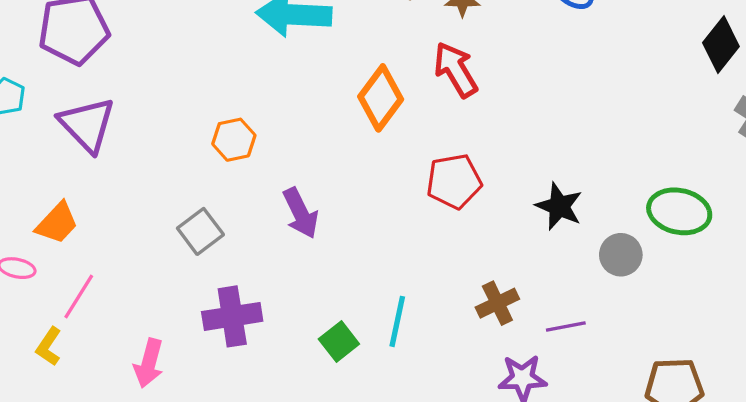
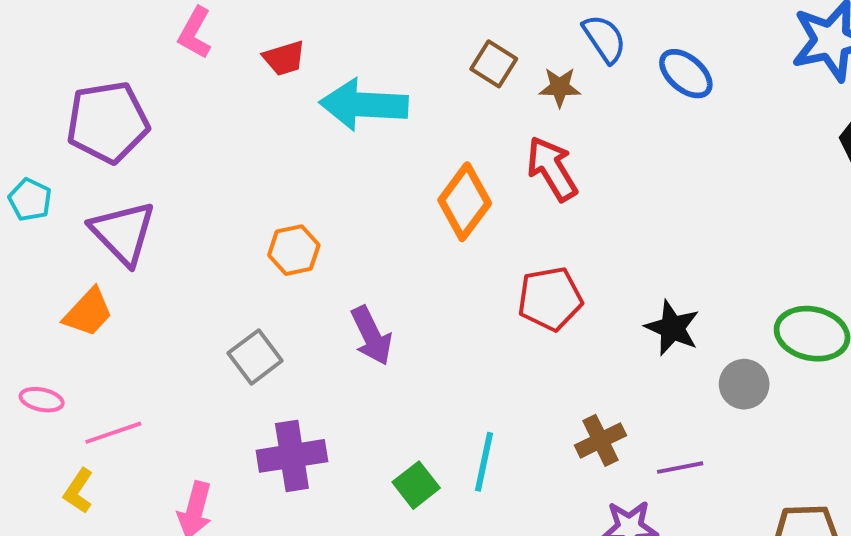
orange trapezoid: (57, 223) -> (88, 312), moved
pink line: (79, 296) -> (113, 433), turned 39

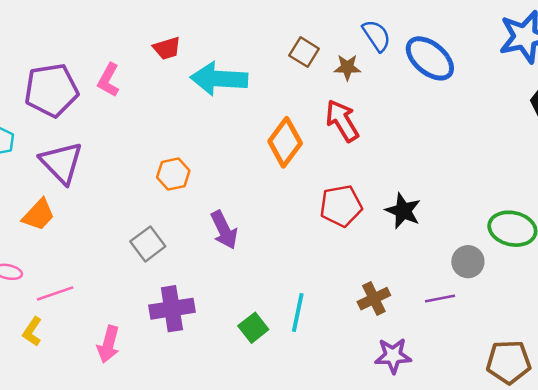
pink L-shape: (195, 33) -> (108, 80), moved
blue ellipse: (686, 74) -> (430, 58), size x1.4
black star: (672, 328) -> (403, 211), moved
purple line: (680, 468) -> (440, 299), moved

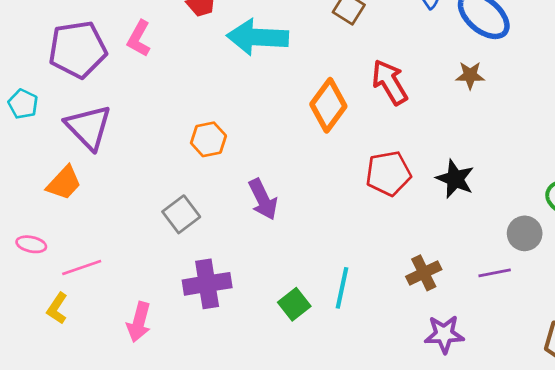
brown star: (347, 67) -> (470, 75), moved

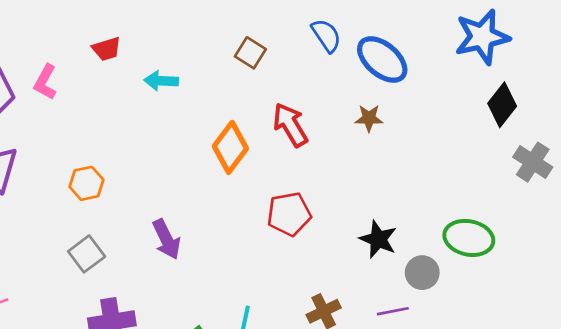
cyan arrow: (257, 37) -> (161, 81), size x0.6
orange hexagon: (208, 139) -> (87, 183), moved
black star: (455, 179) -> (378, 239), moved

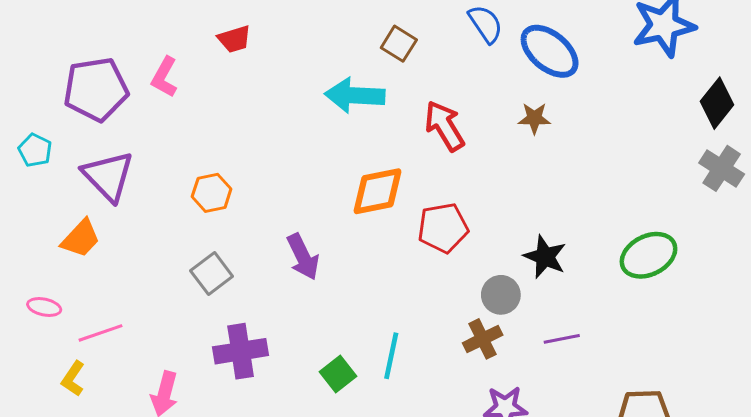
cyan arrow: (161, 81) -> (355, 95), moved, size x1.5
black diamond: (502, 105) -> (717, 103), moved
orange diamond: (230, 147) -> (378, 191), moved, turned 42
green ellipse: (469, 238) -> (648, 255), turned -39
gray circle: (422, 273) -> (501, 295), moved

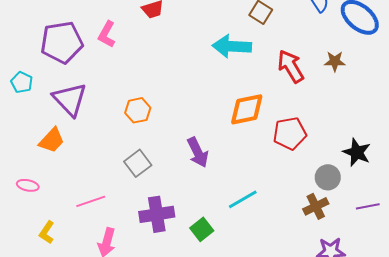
brown star: (534, 118) -> (335, 61), moved
pink line: (100, 333) -> (91, 201), moved
cyan line: (391, 356) -> (243, 199), moved, turned 48
green square: (338, 374) -> (202, 229), moved

